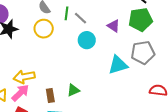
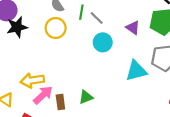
pink arrow: (20, 93) -> (43, 95), moved

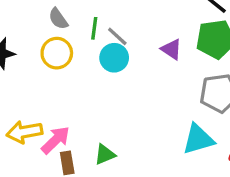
cyan circle: (103, 42) -> (114, 58), moved
cyan triangle: (136, 71) -> (198, 139), moved
pink arrow: (43, 95) -> (56, 140), moved

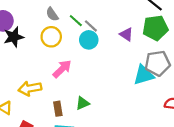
green line: (94, 28) -> (76, 21), turned -56
cyan triangle: (198, 139) -> (144, 75), moved
pink arrow: (56, 140) -> (62, 69), moved

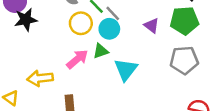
yellow circle: (51, 37) -> (81, 23), moved
cyan triangle: (144, 75) -> (126, 70), moved, turned -40
green triangle: (83, 103) -> (101, 51), moved

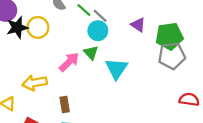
green pentagon: (184, 21) -> (169, 36), moved
yellow circle: (81, 23) -> (38, 27), moved
green triangle: (101, 51) -> (91, 53), turned -49

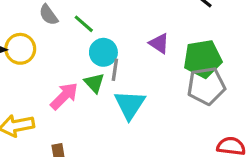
gray line: (100, 16) -> (115, 70), moved, turned 56

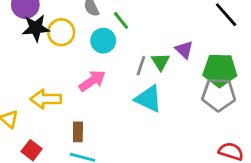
cyan circle: (103, 52) -> (103, 41), moved
green triangle: (94, 83) -> (160, 62), moved
cyan triangle: (130, 105) -> (149, 99), turned -48

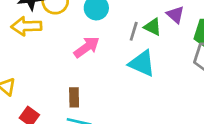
green triangle: (160, 62) -> (153, 27), turned -30
yellow arrow: (46, 99) -> (26, 26), moved

